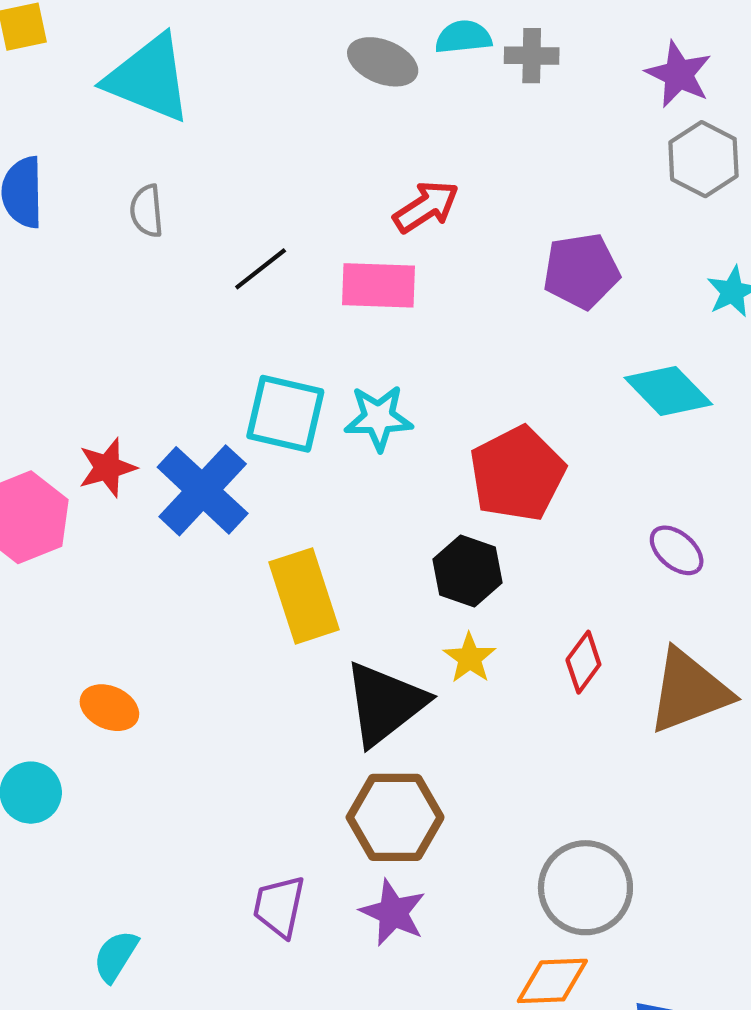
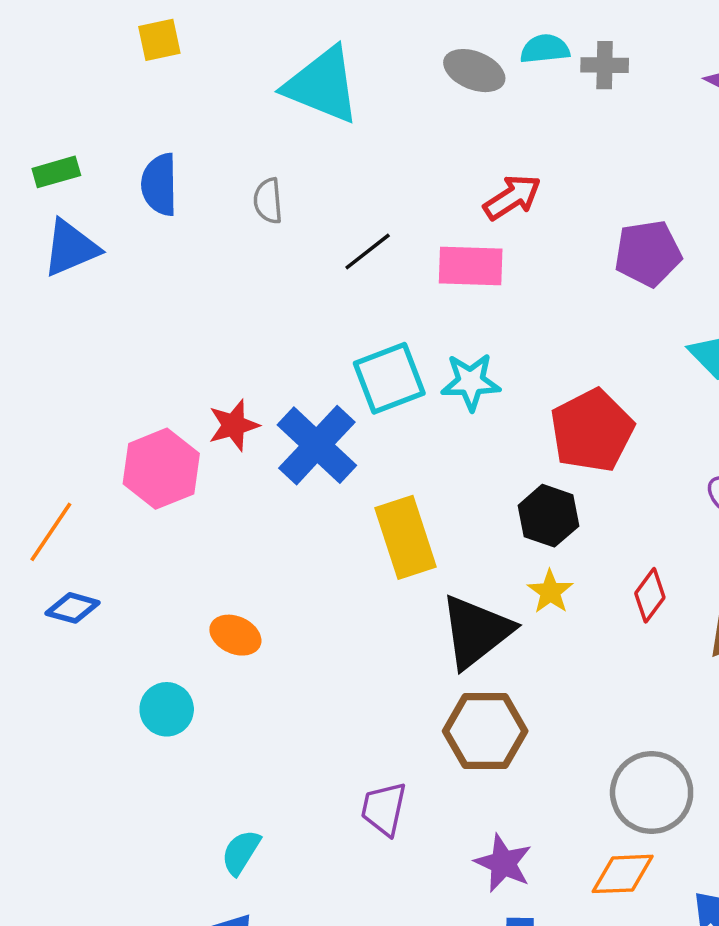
cyan triangle: (149, 78) -> (322, 85), moved
cyan square: (285, 414) -> (389, 378), turned -34
purple star: (393, 913) -> (503, 863), moved

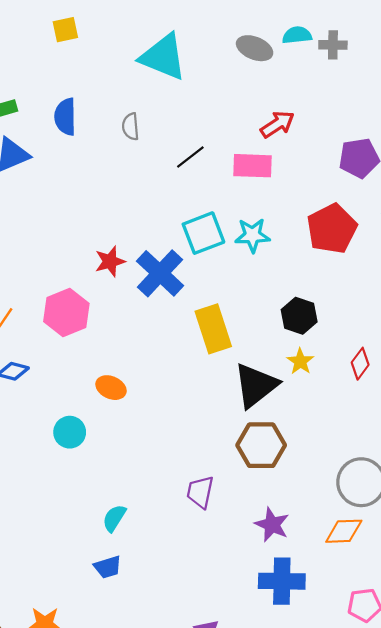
red pentagon: (592, 431) -> (332, 229), moved
pink hexagon: (161, 469) -> (66, 313), moved

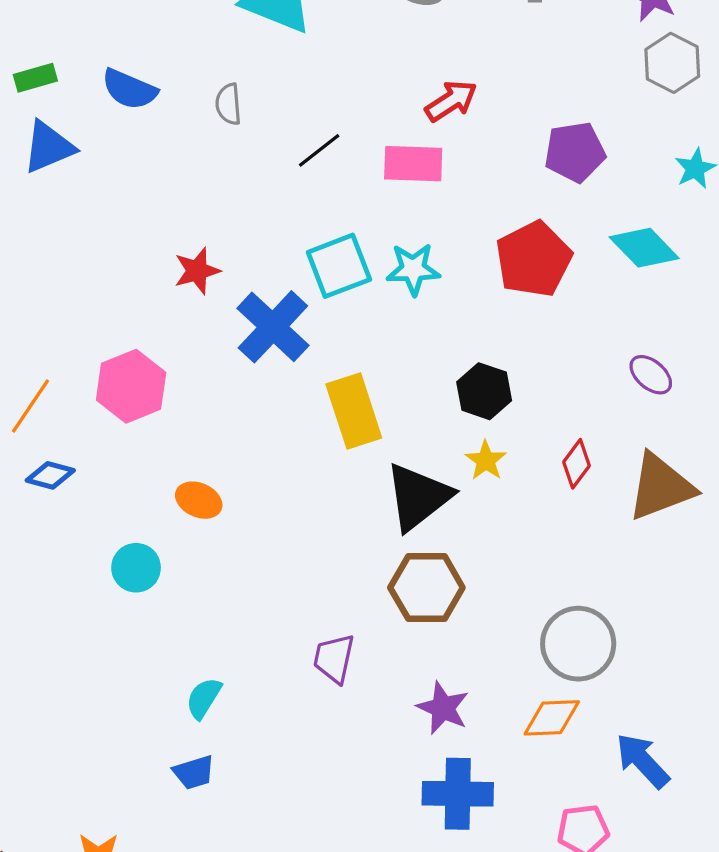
blue semicircle: (65, 117) -> (129, 89), turned -66
red star: (110, 261) -> (197, 271), moved

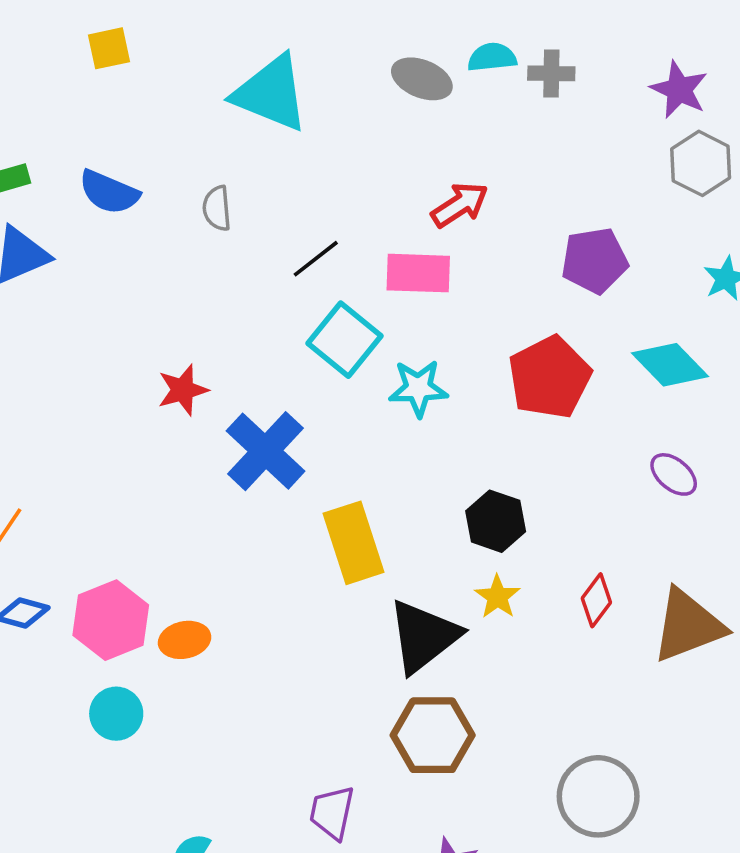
cyan square: (339, 266) -> (345, 340), moved, turned -30
purple ellipse: (651, 375) -> (674, 474), moved
pink hexagon: (131, 386) -> (111, 620), moved
orange ellipse: (199, 500) -> (185, 640), turned -36

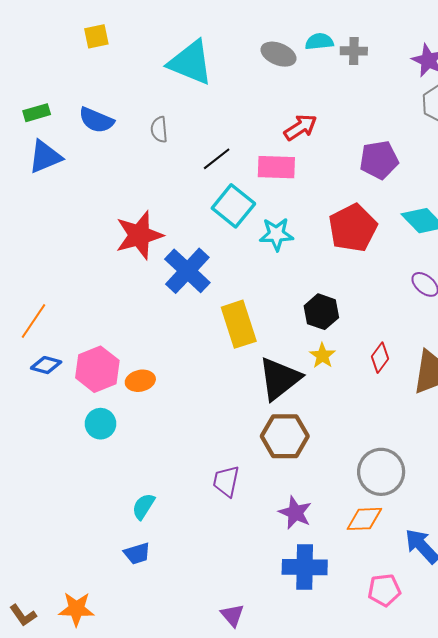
red star: (183, 390) -> (139, 235), size x1.6

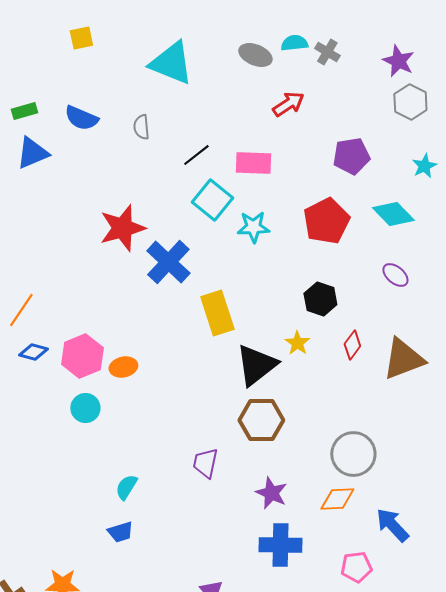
gray cross: (354, 51) -> (327, 52), turned 30
red arrow: (300, 127) -> (288, 104), moved
black hexagon: (321, 312) -> (320, 299), moved

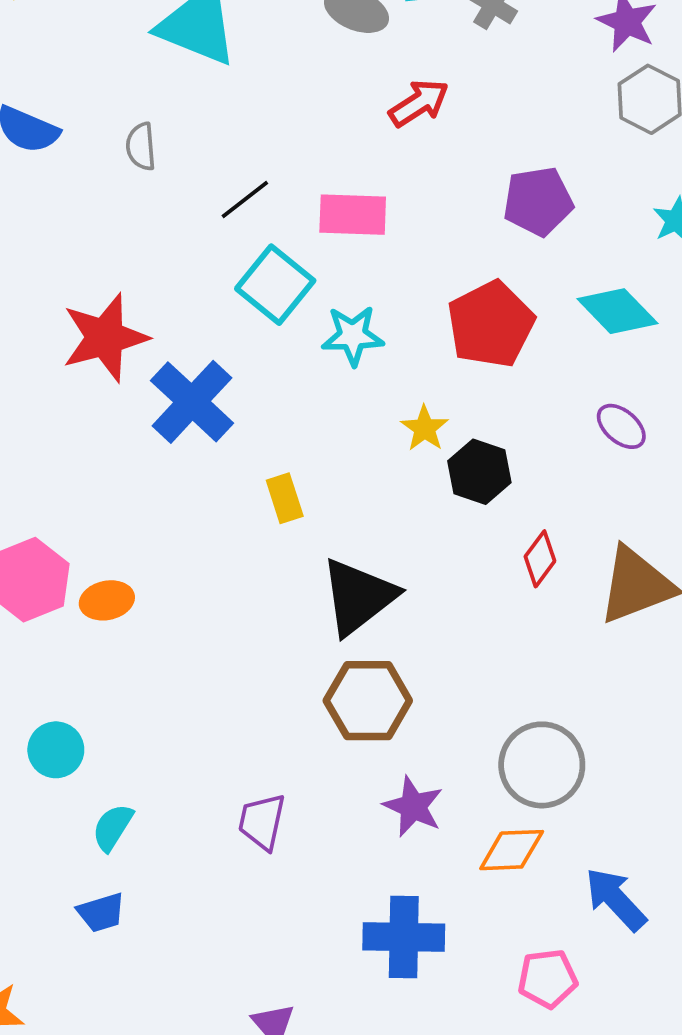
yellow rectangle: (217, 313) -> (285, 498), size x0.6
yellow star: (297, 343) -> (425, 428), moved
cyan circle: (85, 408) -> (56, 750), moved
purple trapezoid: (205, 463) -> (262, 822), moved
purple star: (271, 493) -> (413, 807), moved

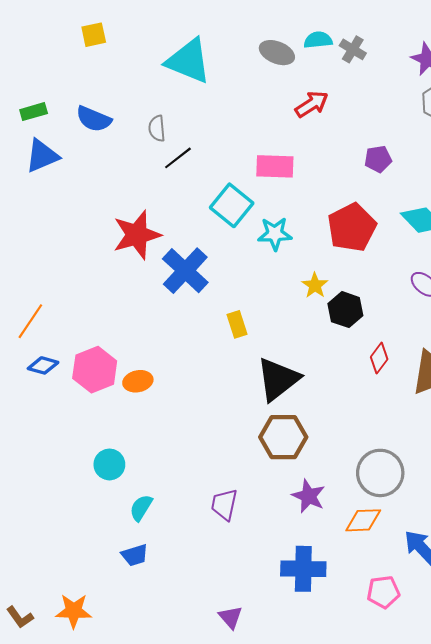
black line: (245, 199) -> (178, 158), moved
purple pentagon: (538, 201) -> (378, 159), size x0.7

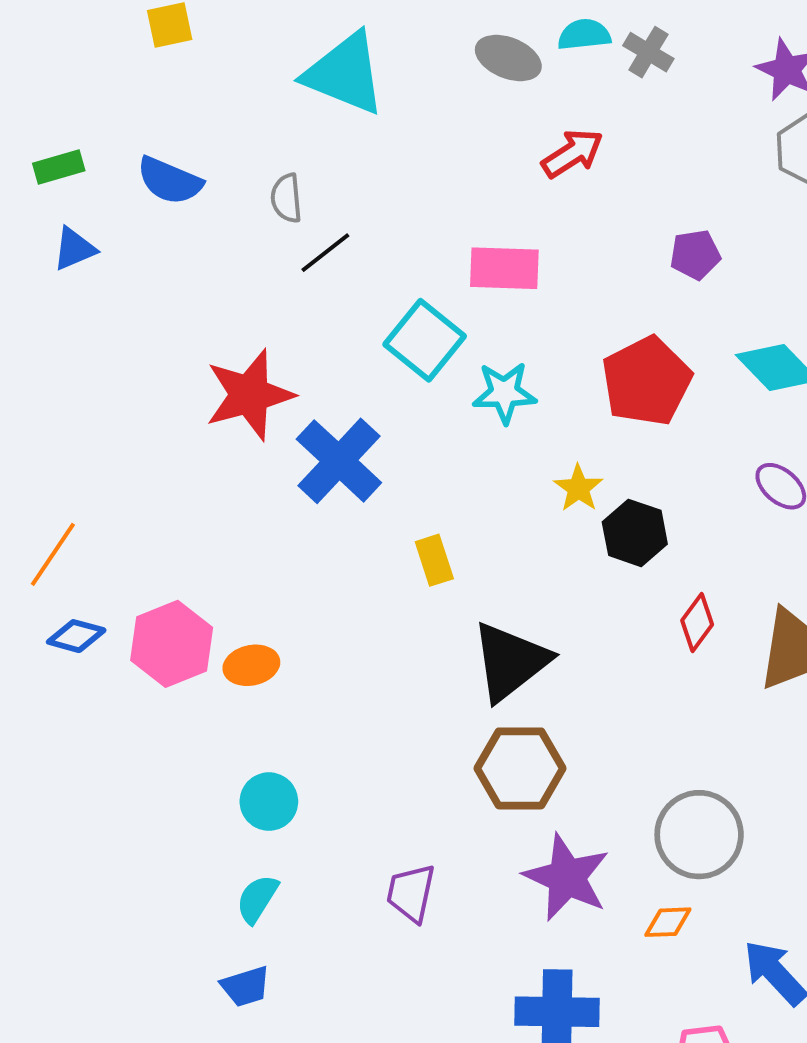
blue triangle: (42, 156) -> (74, 249), size x0.7
cyan circle: (109, 464) -> (269, 802), moved
purple star: (309, 496) -> (567, 877), size x1.4
orange diamond: (363, 520) -> (668, 922), size x0.7

